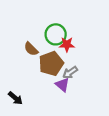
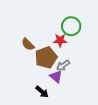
green circle: (56, 34) -> (71, 26), moved
black arrow: (15, 98) -> (42, 92), moved

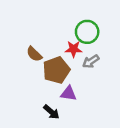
gray arrow: (63, 66) -> (91, 61), moved
purple triangle: (56, 77) -> (69, 93), turned -32

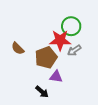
red star: (74, 49) -> (60, 40), size x1.5
brown semicircle: (34, 54) -> (18, 48), moved

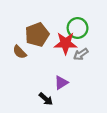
brown pentagon: (46, 57) -> (37, 35), moved
purple triangle: (56, 77) -> (61, 83), turned -40

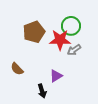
brown semicircle: (20, 52) -> (17, 69), moved
black arrow: (46, 99) -> (42, 91), turned 32

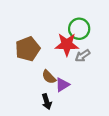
brown pentagon: (34, 32) -> (28, 49), moved
brown semicircle: (17, 69) -> (49, 77), moved

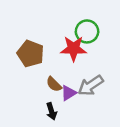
brown pentagon: (28, 49) -> (31, 54), turned -30
gray arrow: (83, 56) -> (91, 85), moved, size x1.5

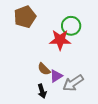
brown pentagon: (31, 54) -> (25, 17), moved, turned 30
gray arrow: (91, 85) -> (73, 83), moved

